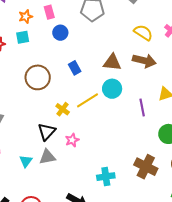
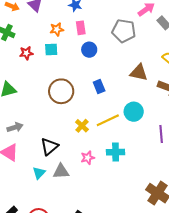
brown triangle: (112, 62) -> (139, 73), moved
black triangle: (47, 132) -> (49, 147), moved
cyan cross: (106, 177) -> (116, 152), moved

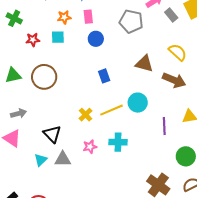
brown circle: (61, 91) -> (44, 77), moved
black triangle: (49, 147) -> (52, 134), turned -36

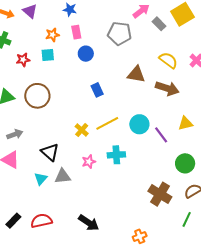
cyan circle: (138, 103) -> (139, 124), moved
purple line: (164, 126) -> (161, 135), turned -30

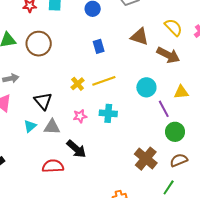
cyan circle: (139, 124) -> (146, 87), moved
purple line: (161, 135) -> (164, 109), moved
red semicircle: (41, 221) -> (53, 166), moved
black arrow: (89, 223) -> (76, 149), moved

